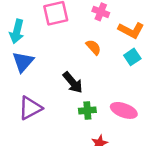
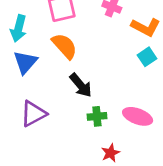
orange semicircle: (93, 47) -> (64, 46), moved, size x1.5

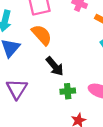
purple triangle: (33, 114) -> (17, 89), turned -30

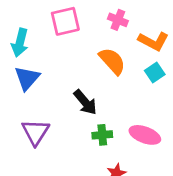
orange semicircle: (42, 35) -> (112, 61), moved

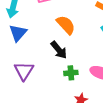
orange semicircle: (112, 61) -> (66, 25), moved

